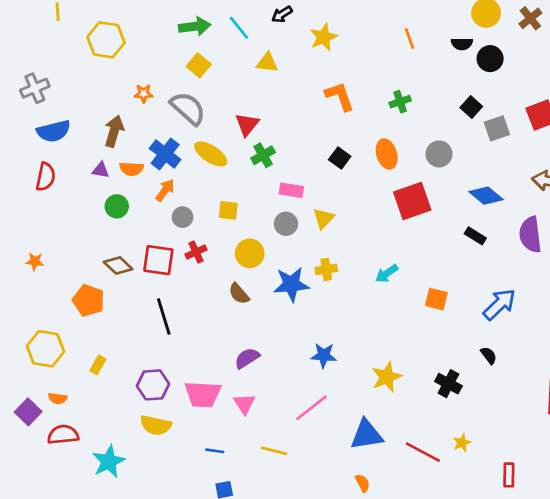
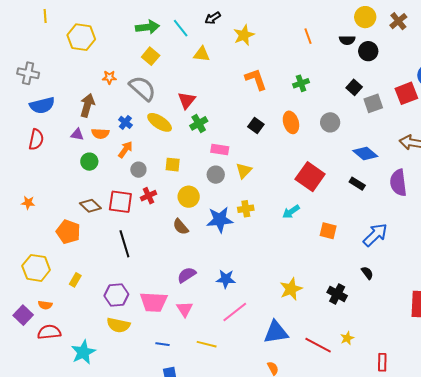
gray cross: (35, 88) -> (28, 73), turned 35
blue cross: (165, 154) -> (125, 122), size x0.6
red square: (412, 201) -> (310, 177), moved, turned -36
blue star: (324, 355) -> (226, 279), moved

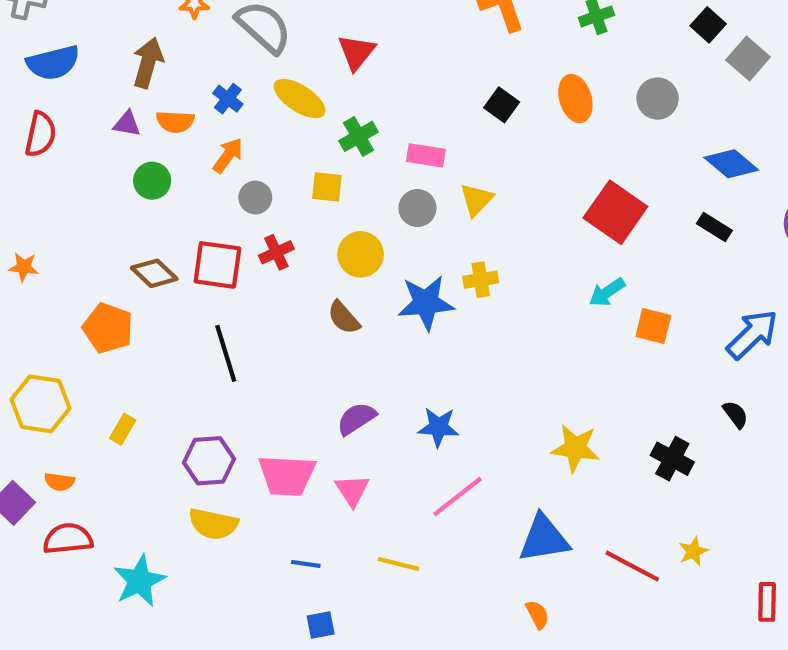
gray square: (373, 103) -> (748, 59), turned -30
green cross: (199, 123) -> (358, 136), moved
cyan arrow: (291, 212) -> (607, 292), moved
yellow star: (291, 289) -> (575, 448), turned 30

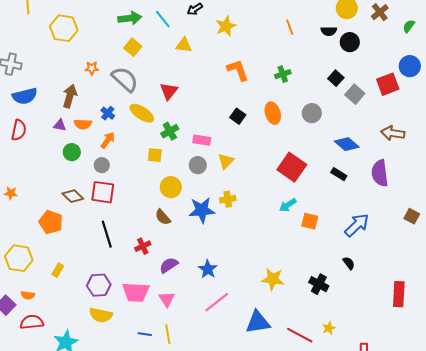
gray circle: (255, 198) -> (102, 165), moved
red cross: (276, 252) -> (143, 246), moved
blue star: (439, 427) -> (208, 269), turned 30
yellow line: (399, 564) -> (168, 334), moved, turned 66

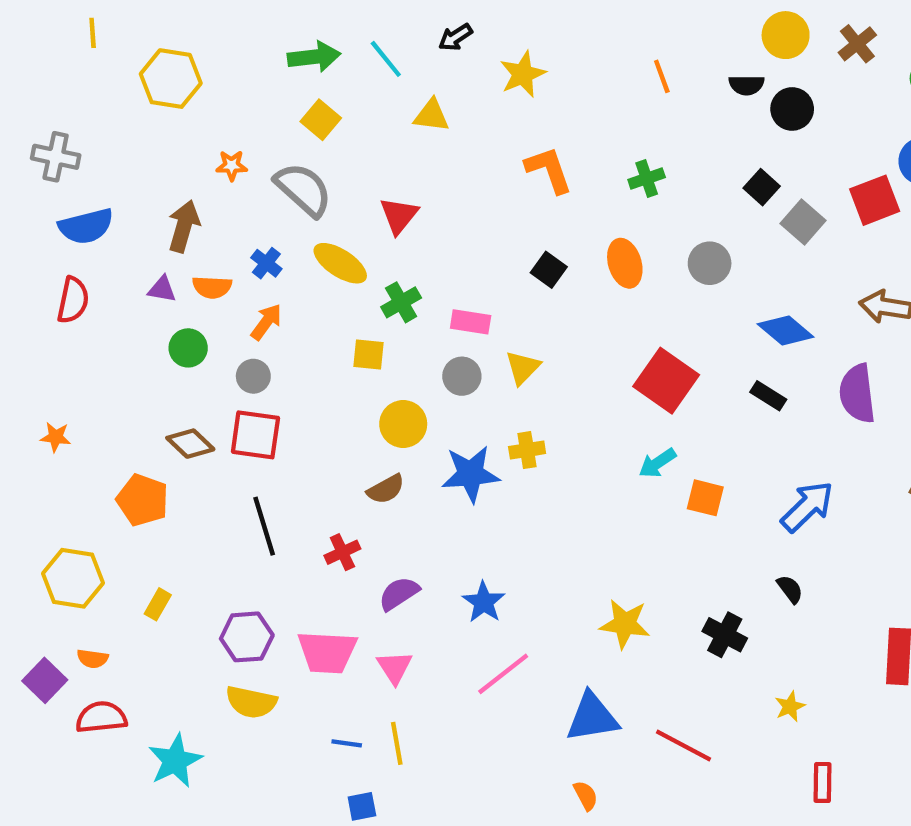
brown semicircle: (163, 217) -> (386, 489), turned -78
yellow star: (329, 328) -> (790, 706), moved

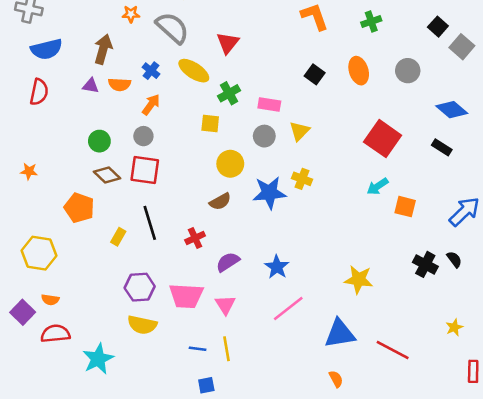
green circle: (188, 348) -> (99, 141), moved
yellow cross: (527, 450) -> (302, 179), turned 30
yellow rectangle: (158, 604) -> (118, 237), moved
black cross: (725, 635) -> (425, 264), moved

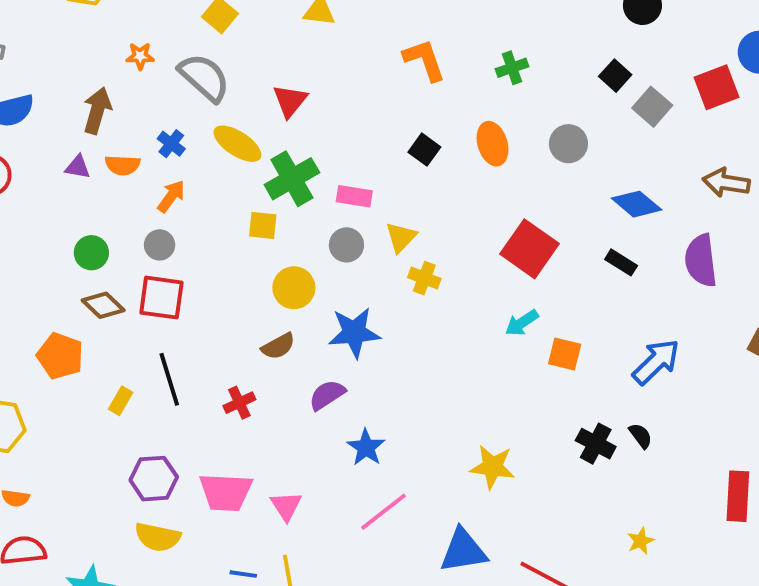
green cross: (229, 93) -> (292, 179), size x1.5
yellow cross: (302, 179) -> (424, 278), moved
purple semicircle: (228, 262) -> (327, 395), moved

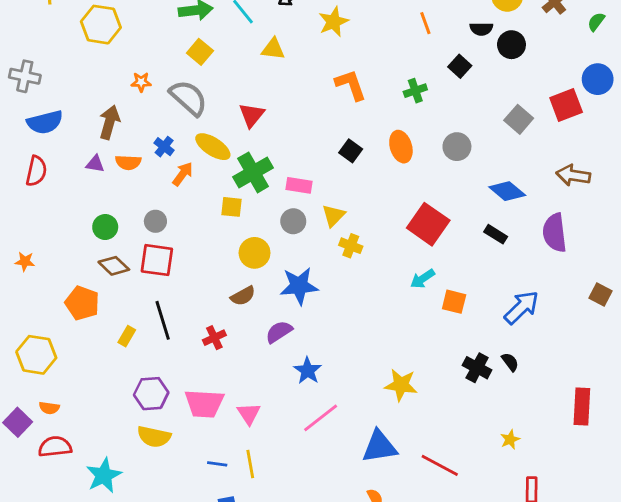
black square: (615, 76) -> (460, 66), moved
orange arrow: (171, 196) -> (183, 174), moved

